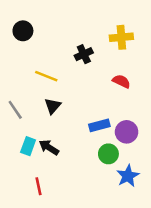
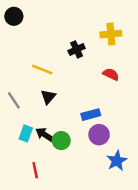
black circle: (23, 31) -> (14, 16), moved
purple circle: (127, 132) -> (99, 135), moved
green circle: (108, 154) -> (61, 141), moved

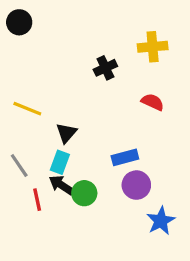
yellow line: (42, 70) -> (27, 109), moved
gray line: (14, 100) -> (19, 165), moved
cyan rectangle: (26, 133) -> (60, 162), moved
red line: (35, 170) -> (37, 200), moved

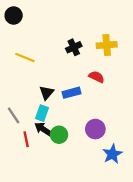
yellow cross: (153, 47) -> (107, 45), moved
red semicircle: (153, 102) -> (96, 77), moved
yellow line: (27, 109) -> (25, 58), moved
blue rectangle: (125, 157) -> (71, 93), moved

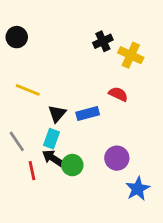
black circle: (14, 15) -> (17, 37), moved
yellow cross: (107, 45) -> (131, 55), turned 30
black cross: (74, 47) -> (103, 41), moved
yellow line: (25, 58) -> (28, 90), moved

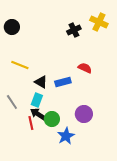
yellow cross: (131, 55) -> (99, 22), moved
black triangle: (57, 114) -> (41, 82), turned -40
red line: (32, 171) -> (31, 123), moved
blue star: (138, 189) -> (66, 136), moved

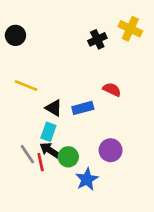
gray line: (12, 102) -> (27, 154), moved

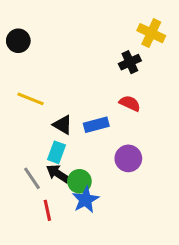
black cross: (97, 39) -> (130, 62), moved
purple circle: (111, 150) -> (128, 158), moved
red line: (41, 162) -> (47, 210), moved
blue star: (87, 179) -> (86, 200), moved

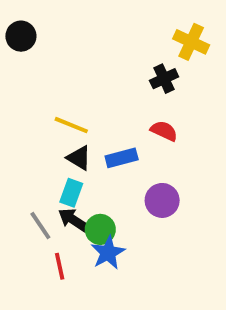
black circle: (18, 41) -> (21, 36), moved
yellow line: (31, 99) -> (71, 125), moved

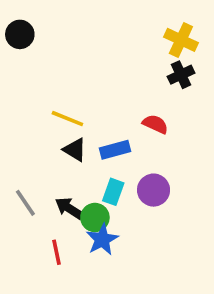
black cross: (164, 79) -> (181, 75), moved
cyan rectangle: (71, 193) -> (113, 192), moved
gray line: (40, 226) -> (25, 203), moved

